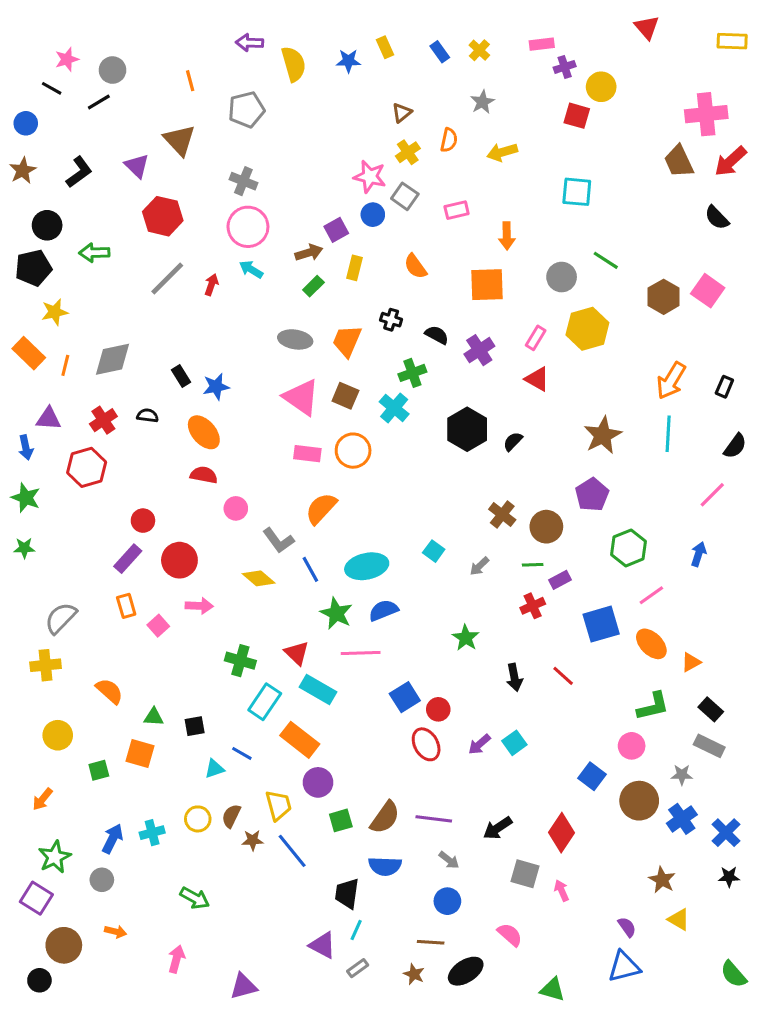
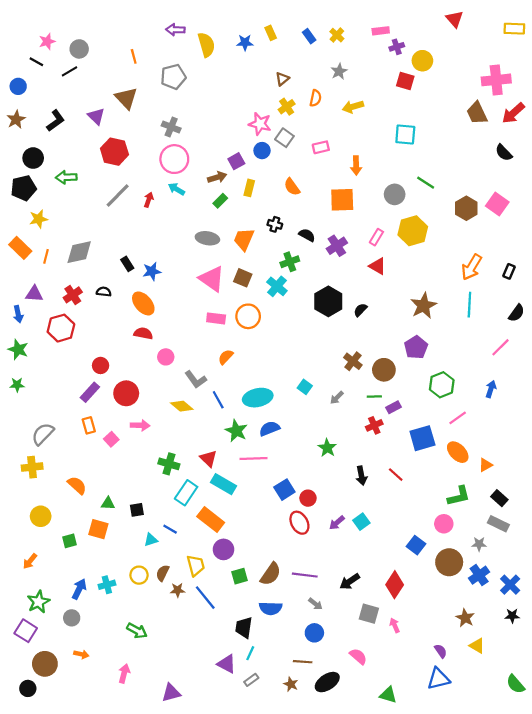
orange semicircle: (321, 508) -> (226, 357), size x0.7

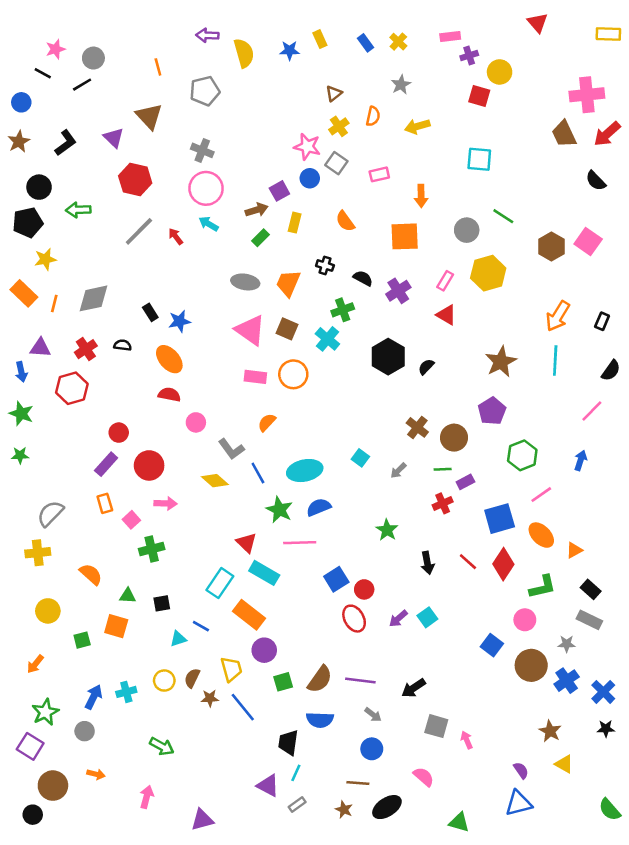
red arrow: (149, 200) -> (176, 236), turned -56
green cross: (169, 464) -> (152, 549), moved, turned -30
red diamond: (395, 585) -> (503, 564), moved

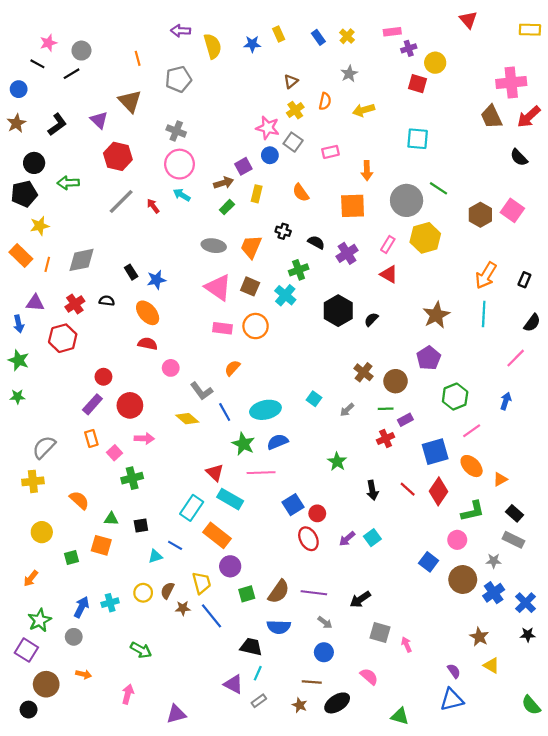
gray circle: (467, 230) -> (407, 200), size x1.5
black trapezoid: (288, 743) -> (251, 647), turned 95

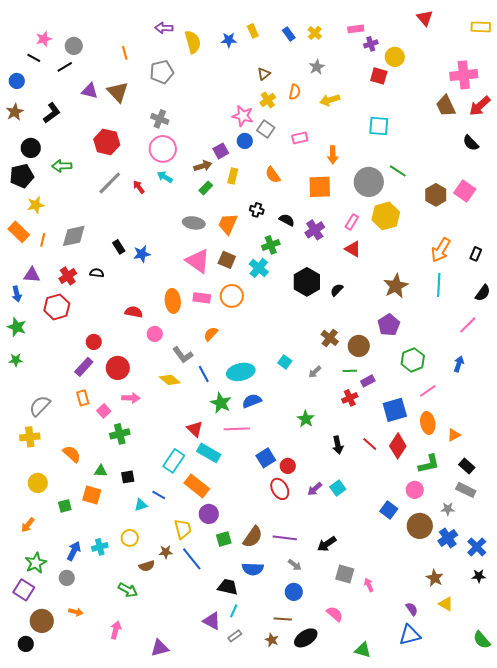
purple triangle: (99, 120) -> (90, 91), moved, turned -30
orange ellipse: (148, 313) -> (173, 301), moved, turned 35
orange ellipse: (472, 466) -> (428, 423), turned 35
brown semicircle: (167, 591) -> (147, 566), moved, turned -133

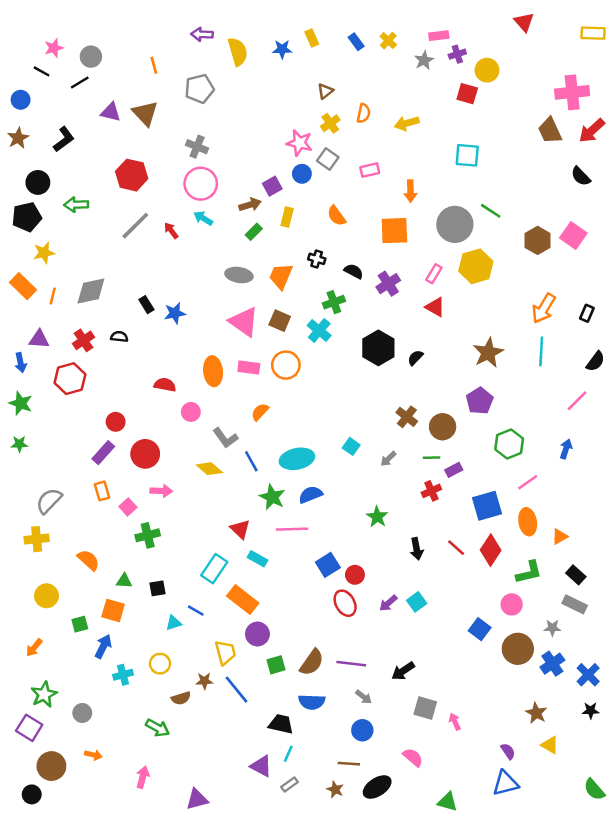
gray star: (317, 67) -> (424, 60), moved
cyan rectangle: (209, 453) -> (257, 559), size x0.7
blue arrow: (74, 551) -> (103, 646), moved

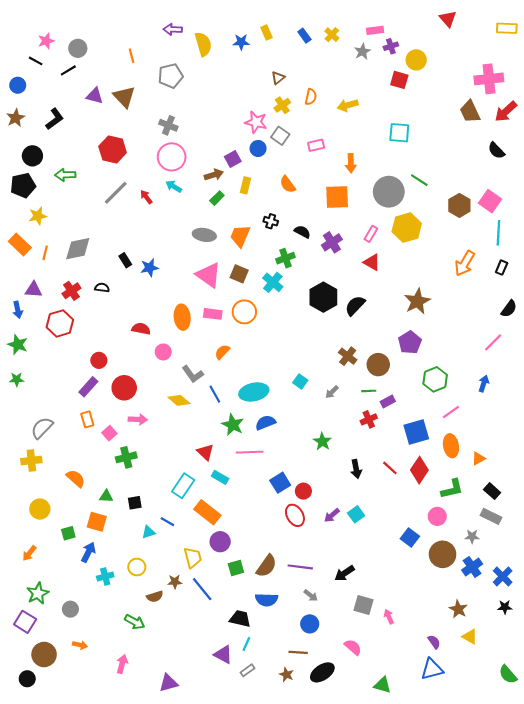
cyan line: (541, 351) -> (498, 233), moved
black semicircle: (415, 358) -> (355, 306), size x1.5

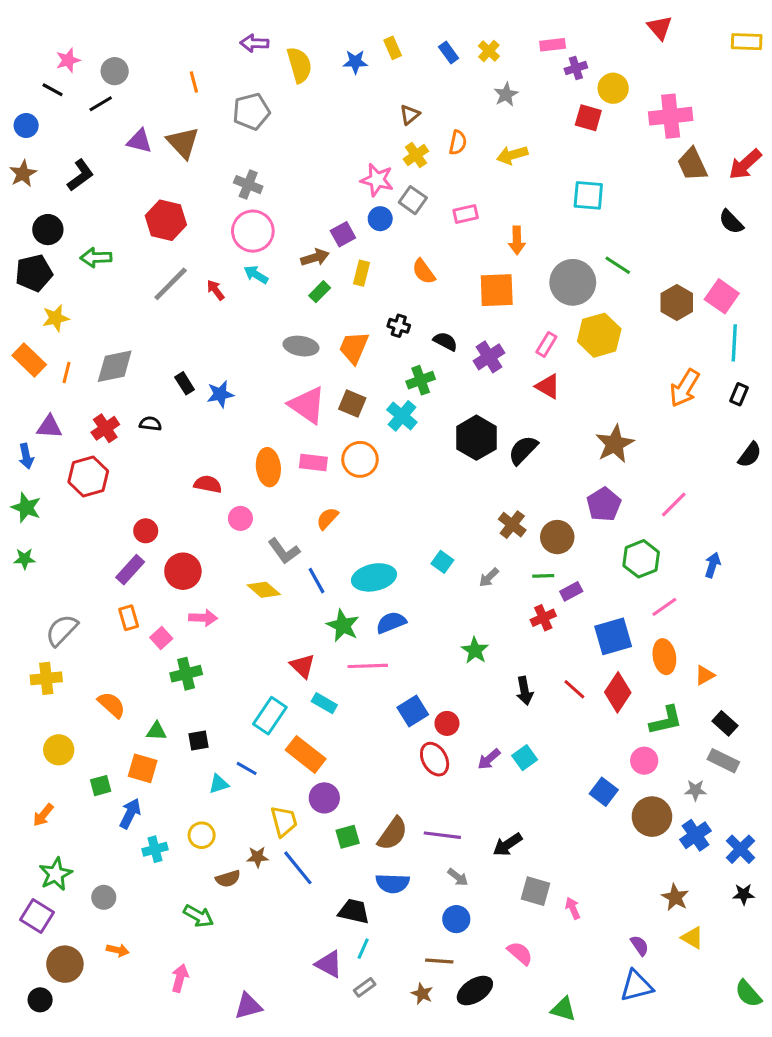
gray star: (362, 51) -> (506, 94), moved
pink cross: (489, 79) -> (671, 116), moved
pink line: (493, 342) -> (674, 504), moved

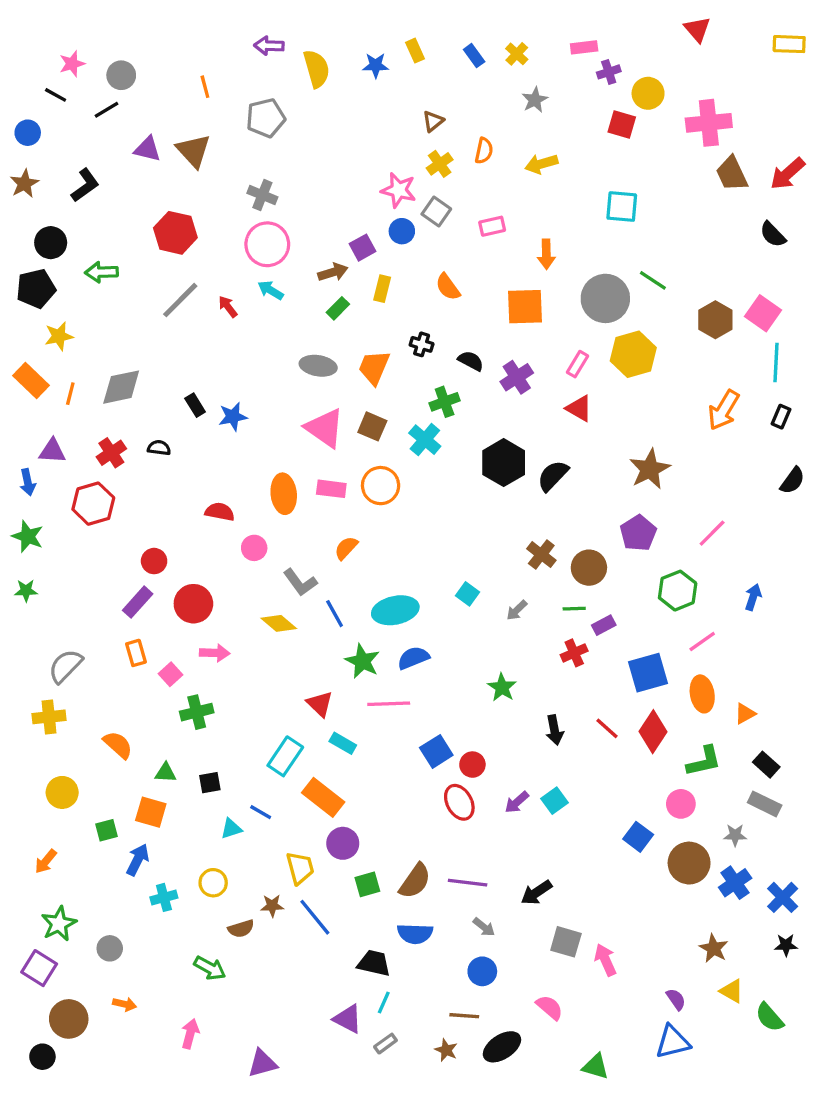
pink arrow: (573, 908) -> (605, 960), size x1.4
green semicircle: (748, 994) -> (769, 1017), moved

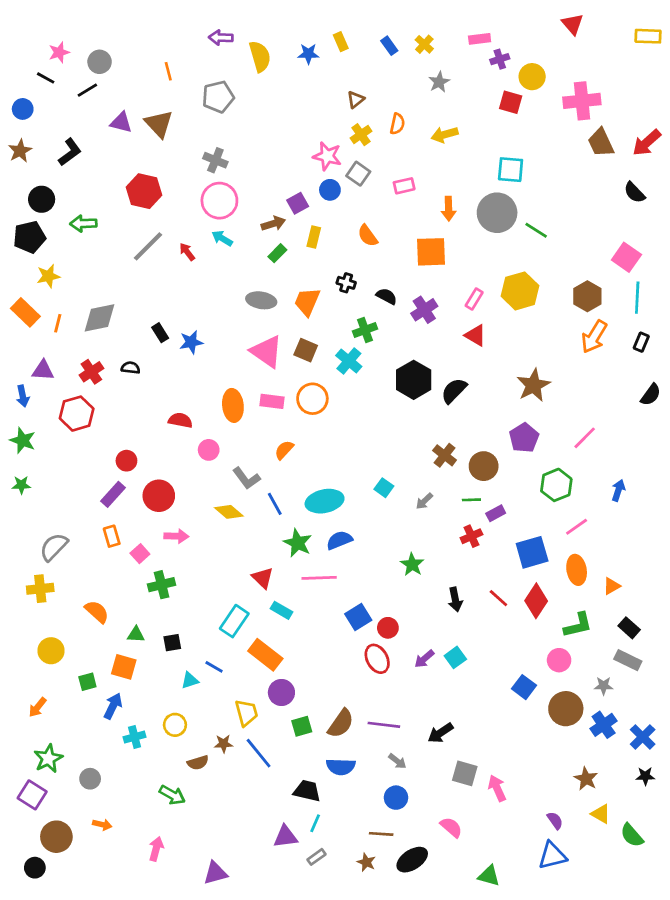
gray circle: (605, 298) -> (497, 213), moved
brown hexagon: (715, 320) -> (587, 296), moved
purple triangle: (348, 1019) -> (285, 837), turned -35

